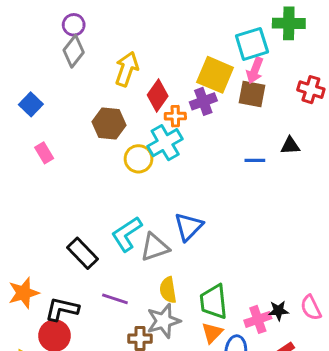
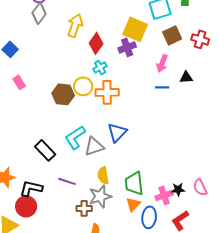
pink arrow: (255, 70) -> (162, 63), moved
brown square: (252, 94) -> (172, 35), moved, turned -36
orange cross: (175, 116) -> (107, 92), moved, size x1.6
brown hexagon: (109, 123) -> (63, 94), moved
cyan cross: (165, 143) -> (100, 67), moved, size x0.6

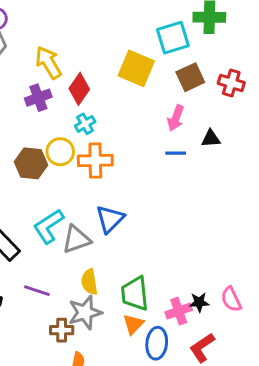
yellow arrow: (75, 25) -> (49, 63), turned -50
purple cross: (127, 47) -> (38, 98), moved

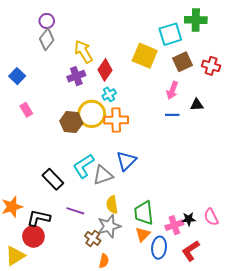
yellow circle: (60, 152) -> (92, 114), size x1.4
brown cross: (62, 330) -> (93, 238), turned 35

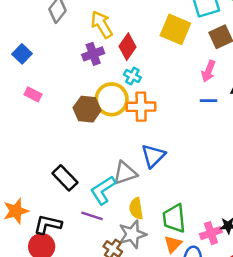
cyan cross: (109, 94) -> (132, 76), turned -32
pink rectangle: (26, 110) -> (33, 94), turned -32
cyan L-shape: (83, 166) -> (103, 190), moved

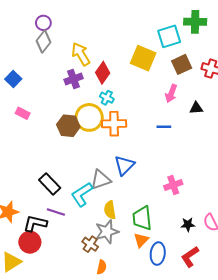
blue line: (208, 101) -> (164, 127), moved
purple line: (92, 216) -> (56, 212), moved
pink cross: (211, 233) -> (173, 185), moved

